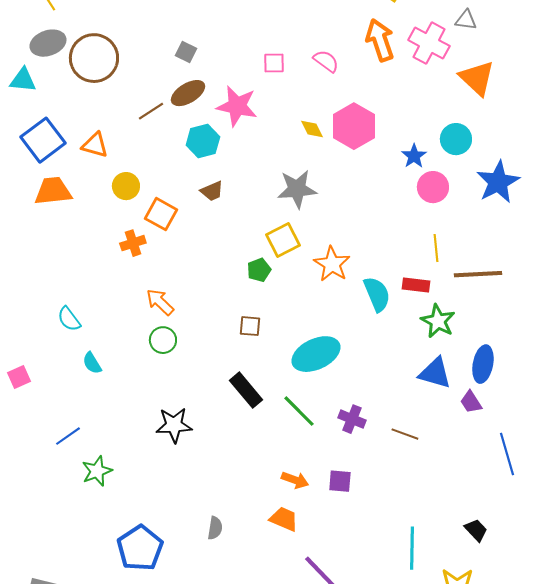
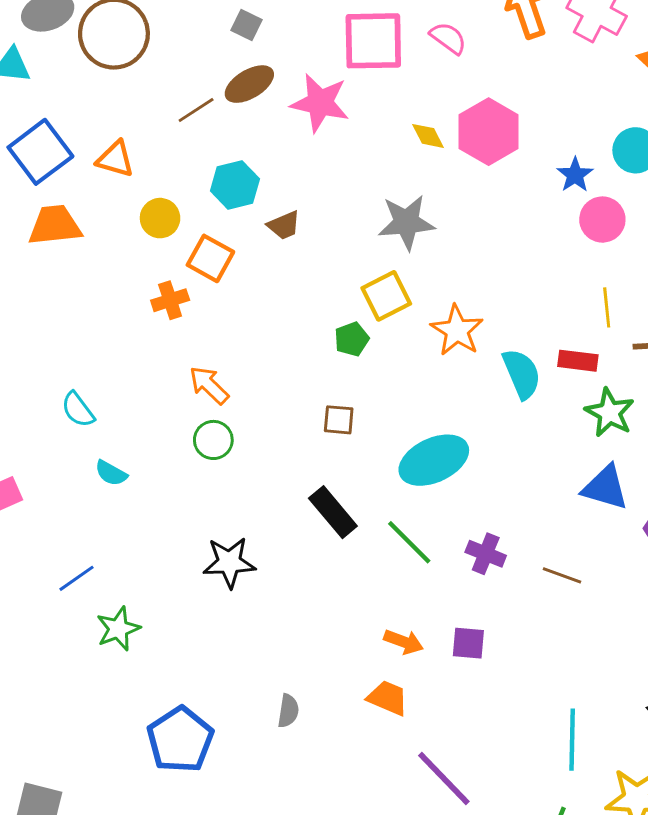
pink square: (274, 63) -> (373, 41), size x2.0
cyan hexagon: (203, 141) -> (235, 185), moved
cyan semicircle: (92, 363) -> (111, 473), turned -30

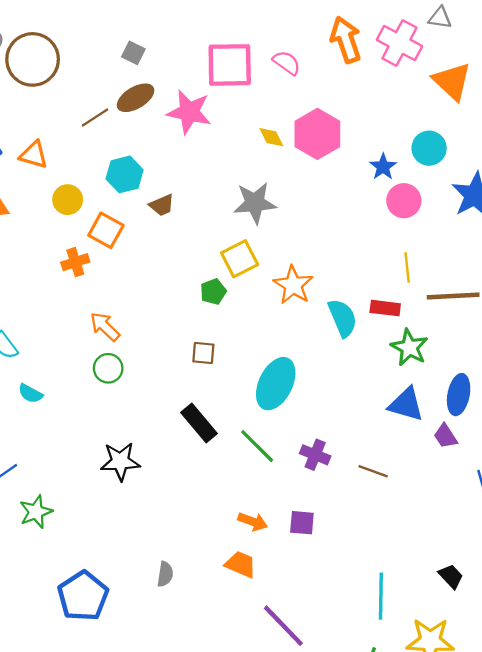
cyan ellipse: (434, 460) -> (276, 384), turned -39

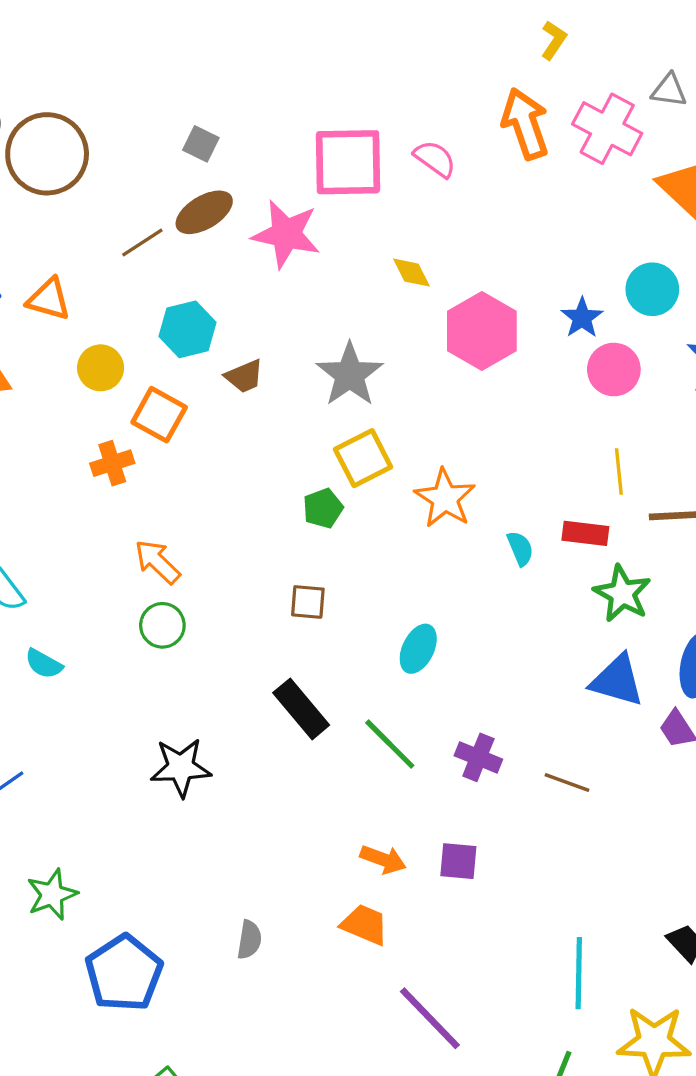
pink hexagon: (317, 134) -> (482, 331), moved
gray star: (255, 203) -> (350, 375), moved, turned -30
cyan semicircle: (343, 318) -> (520, 548), size x0.6
cyan ellipse: (276, 384) -> (418, 649), size x0.6
green star: (36, 512) -> (52, 895), moved

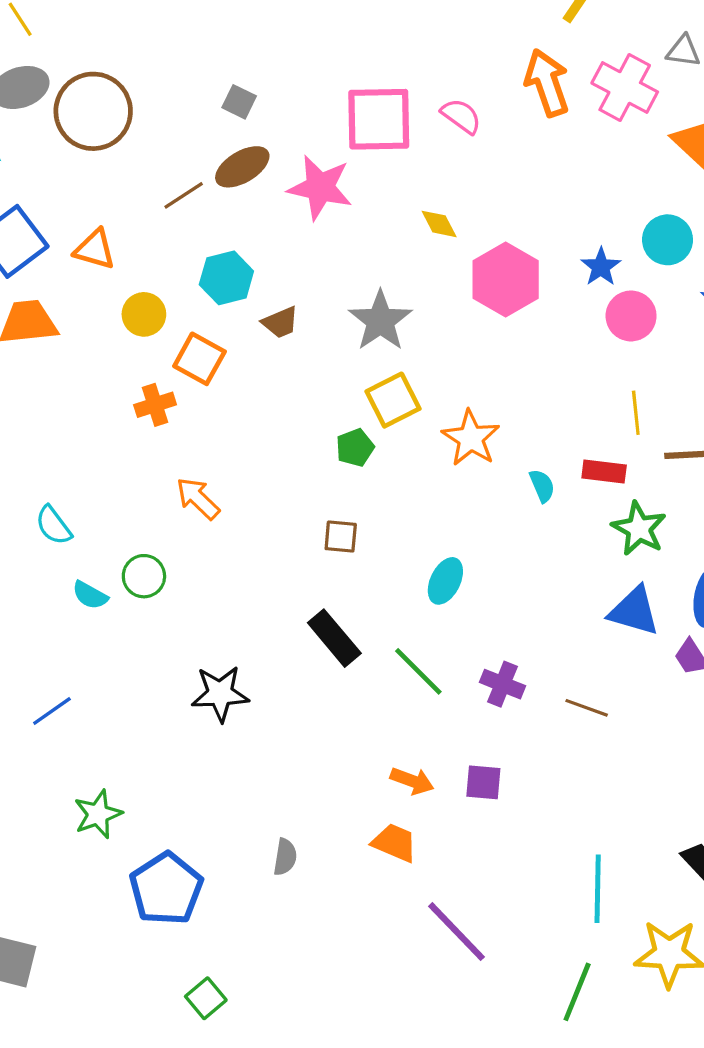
green circle: (162, 625) -> (144, 576), moved

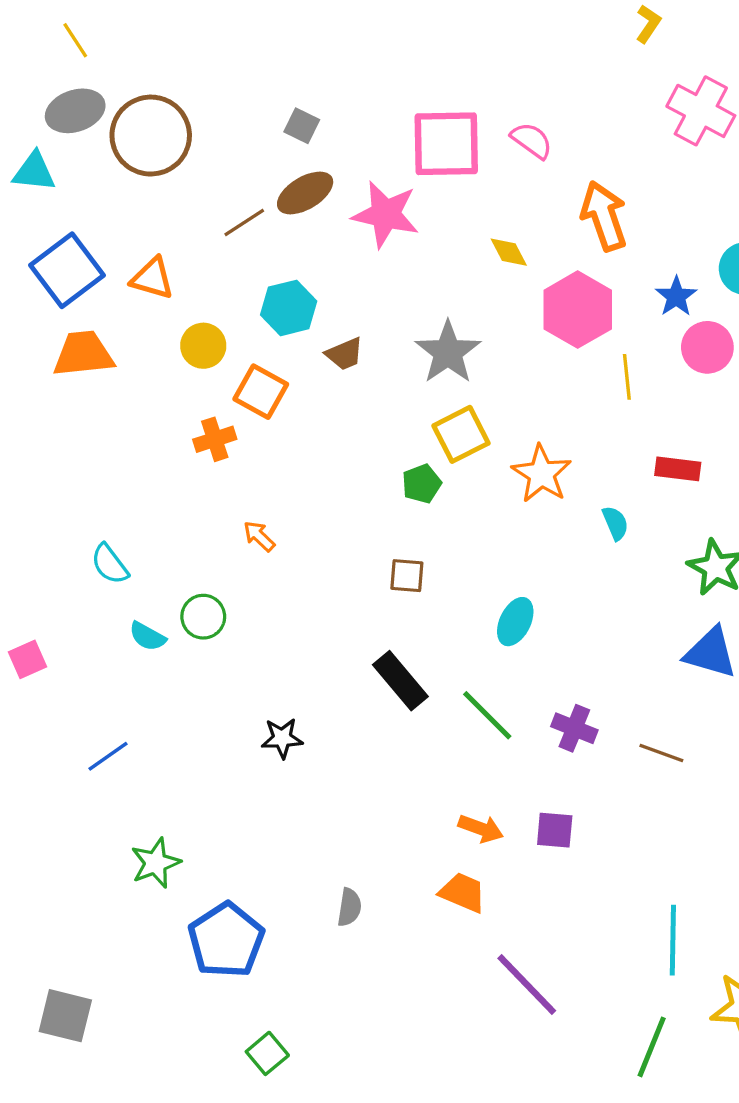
orange arrow: (547, 83) -> (604, 216), moved
yellow line: (636, 413) -> (627, 377), moved
red rectangle: (604, 471) -> (678, 469), moved
orange arrow: (198, 498) -> (259, 536), size x0.7
black star: (220, 694) -> (282, 738), size x0.7

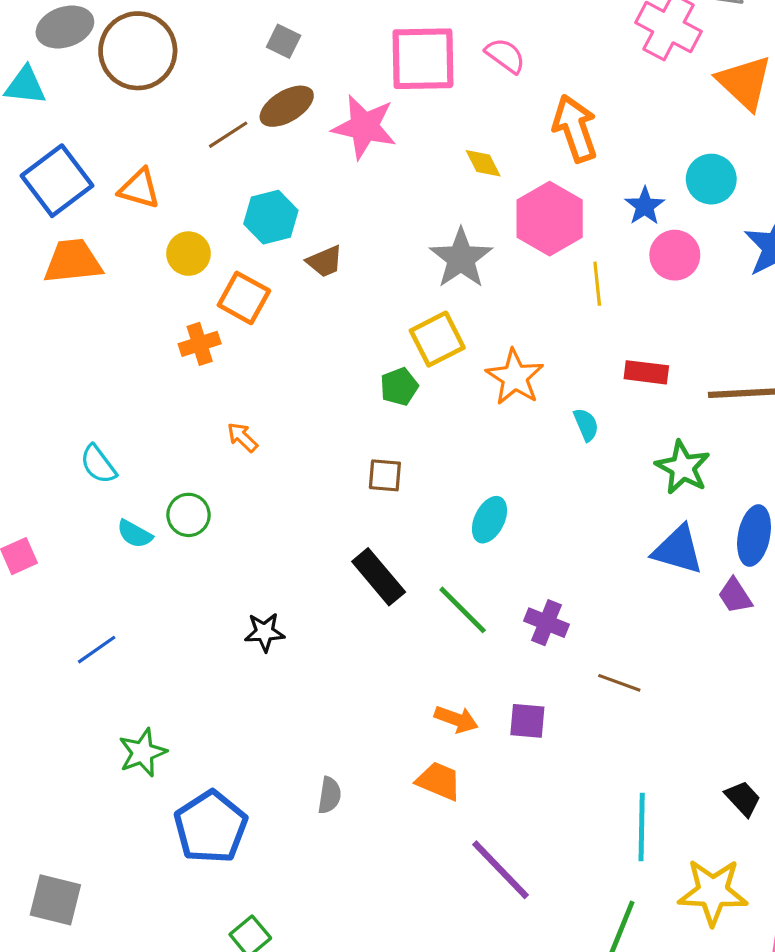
gray star: (448, 352) -> (461, 258), moved
brown line: (661, 753) -> (619, 683), moved

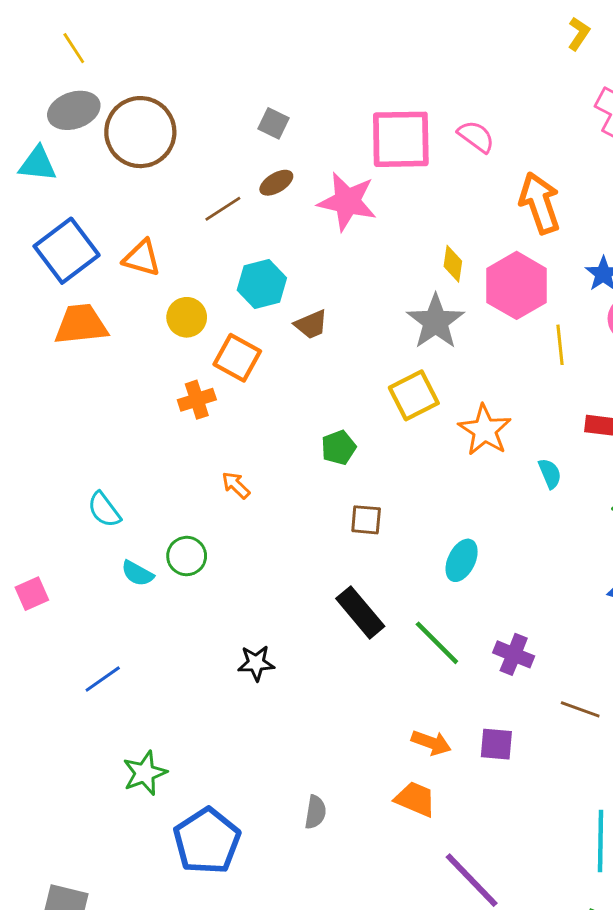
brown ellipse: (287, 106) -> (276, 183), size x0.7
yellow diamond: (483, 163) -> (453, 264), moved, turned 36
green pentagon: (399, 387) -> (339, 447), moved

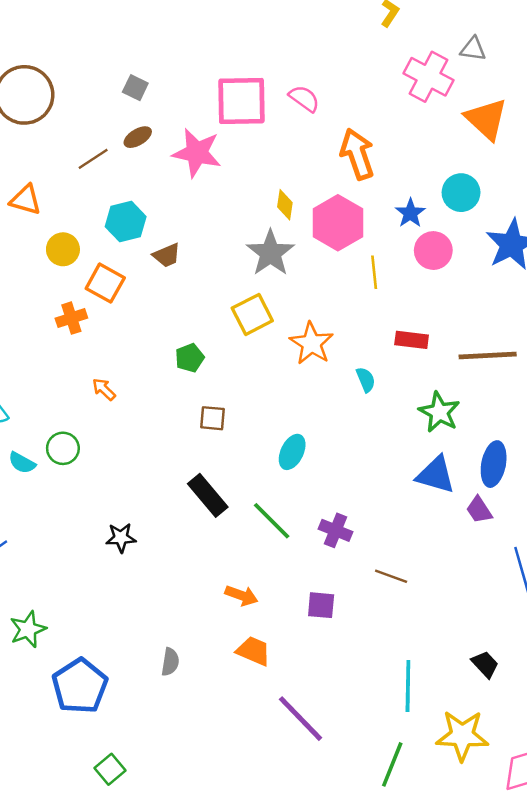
orange arrow: (431, 743) -> (241, 596), moved

